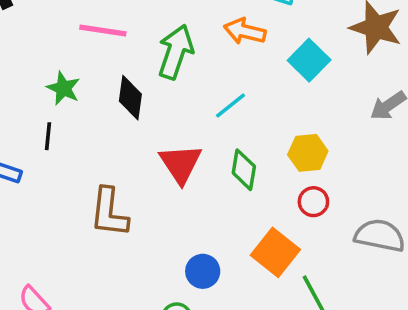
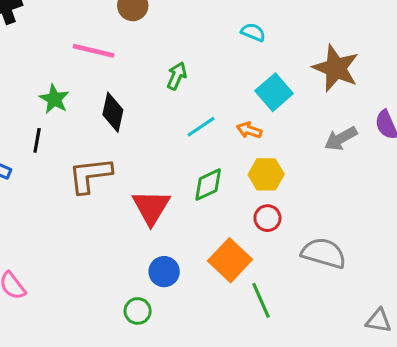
orange arrow: (245, 31) -> (249, 130), moved, size x0.7
green arrow: (176, 52) -> (177, 76), moved, size x0.6
red triangle: (180, 164) -> (151, 207), moved
green diamond: (244, 170) -> (208, 185), turned 51
brown L-shape: (109, 212) -> (90, 175), moved, turned 72

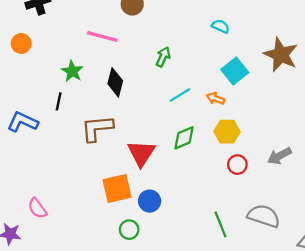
gray arrow: (341, 139) -> (279, 156), moved
red circle: (267, 218) -> (237, 165), moved
gray semicircle: (324, 253) -> (264, 216), moved
orange square: (230, 260) -> (117, 188), moved, turned 32

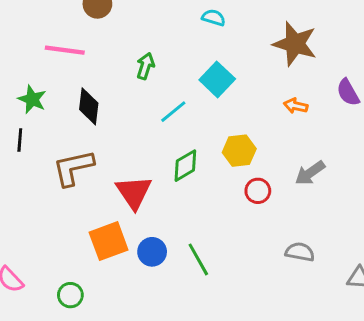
cyan square: (235, 71) -> (217, 79), moved
orange arrow: (215, 99) -> (296, 106), moved
gray semicircle: (264, 216) -> (300, 252), size x0.7
green line: (221, 224) -> (198, 259), moved
green circle: (129, 230) -> (70, 295), moved

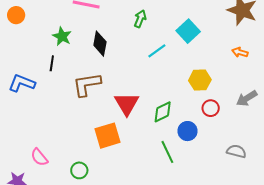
green diamond: (185, 166) -> (163, 112), moved
blue circle: (152, 252) -> (187, 131), moved

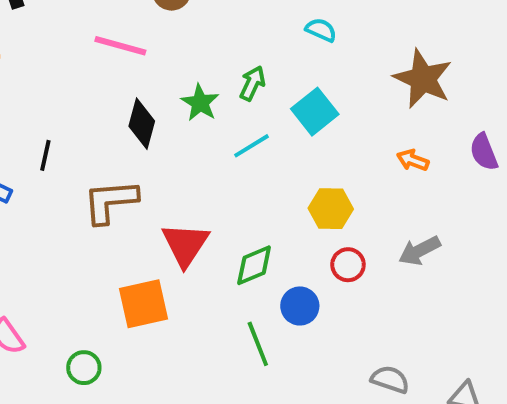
green arrow: (140, 19) -> (252, 83), moved
green star: (62, 36) -> (200, 103), moved
gray semicircle: (236, 151) -> (390, 379), moved

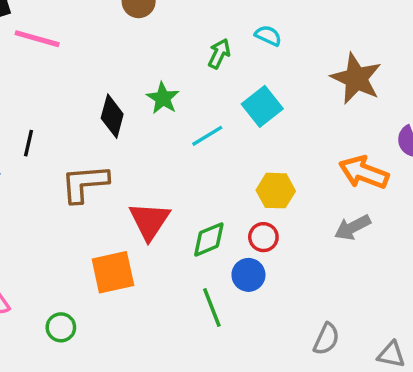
pink line: (120, 46) -> (37, 39), moved
green arrow: (252, 83) -> (219, 54), moved
orange arrow: (413, 160) -> (364, 172), moved, size x1.8
red circle: (348, 265) -> (263, 237), moved
gray semicircle: (390, 379) -> (326, 339), turned 96

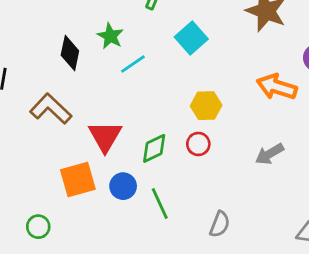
cyan line: (207, 136) -> (133, 64), moved
brown L-shape: (85, 183) -> (51, 109), turned 51
gray arrow: (352, 227) -> (269, 154), moved
blue circle: (248, 275) -> (123, 186), moved
gray semicircle: (326, 339) -> (220, 224), moved

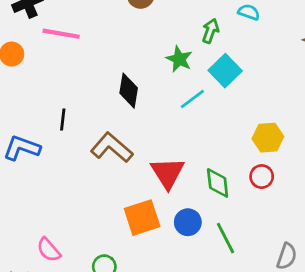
green star: (110, 36) -> (179, 59), moved
cyan square: (191, 38) -> (225, 71), moved
green diamond: (154, 148) -> (218, 183), turned -68

